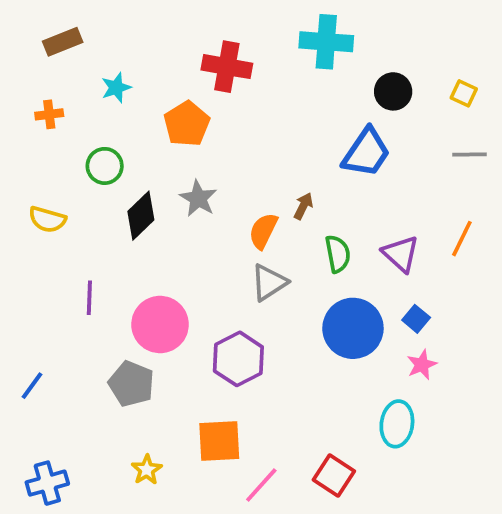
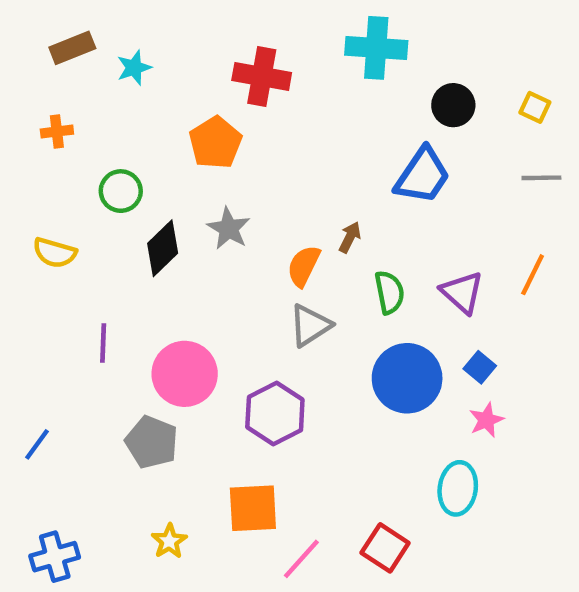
cyan star: (116, 88) -> (134, 68), moved

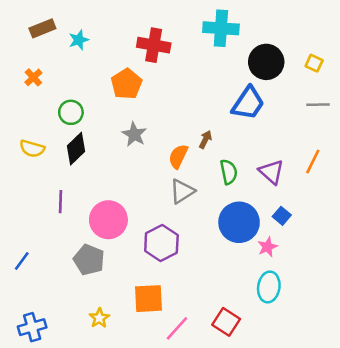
black circle: (453, 105) -> (266, 62), size x1.4
orange cross: (57, 132) -> (33, 77), turned -36
black diamond: (163, 248) -> (76, 149), moved
pink star: (486, 420) -> (268, 247), moved

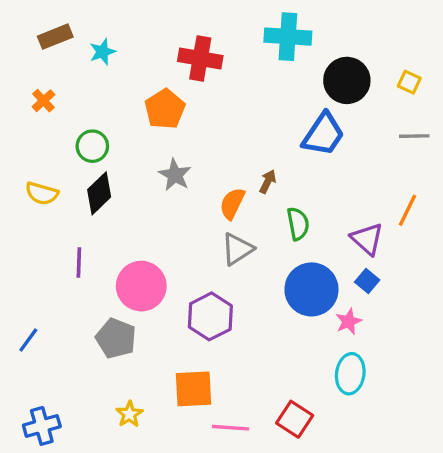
purple triangle: (271, 172) -> (367, 239), moved
pink line: (177, 328) -> (231, 428), turned 52

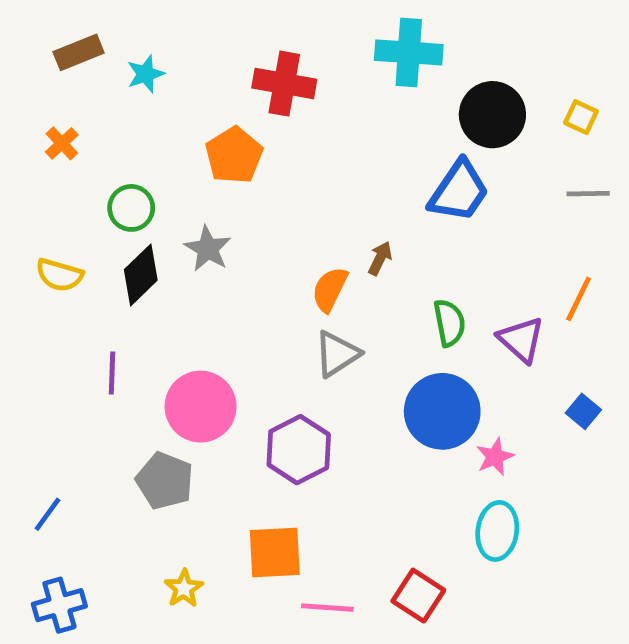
gray star: (175, 175) -> (208, 249), moved
green semicircle: (298, 224) -> (449, 323), moved
blue square: (367, 281) -> (583, 411), moved
blue line: (28, 340) -> (47, 514), moved

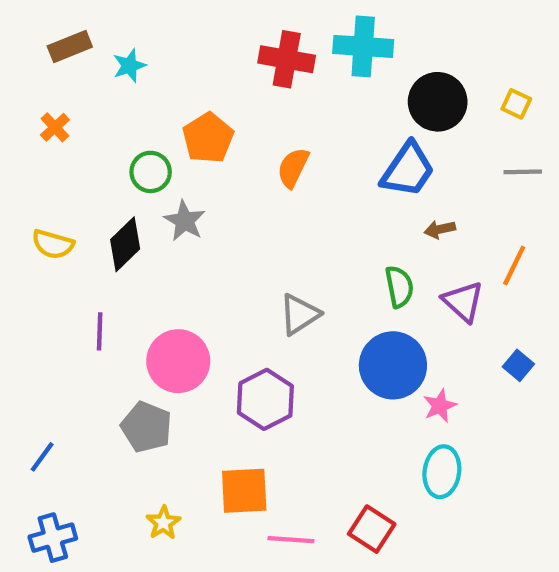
red cross: (284, 84) -> (287, 59), moved
green circle: (131, 208) -> (151, 172), moved
brown arrow: (380, 258) -> (440, 229), moved, turned -128
orange semicircle: (330, 289) -> (293, 168), moved

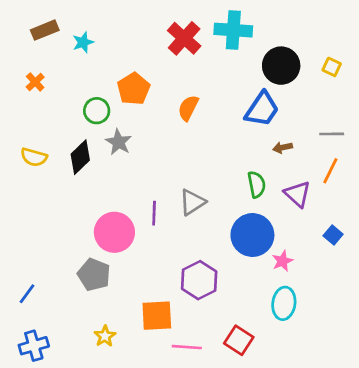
red cross: (287, 59) -> (184, 38), turned 32
gray line: (523, 172) -> (332, 134), moved
purple line: (100, 331) -> (154, 213), moved
purple hexagon: (265, 399) -> (199, 280), moved

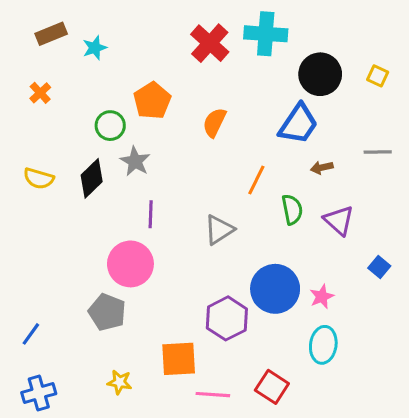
orange line: (330, 171) -> (256, 180), moved
purple line: (154, 213) -> (151, 214), moved
blue circle: (252, 235) -> (275, 289), moved
yellow star: (105, 336) -> (120, 382), turned -30

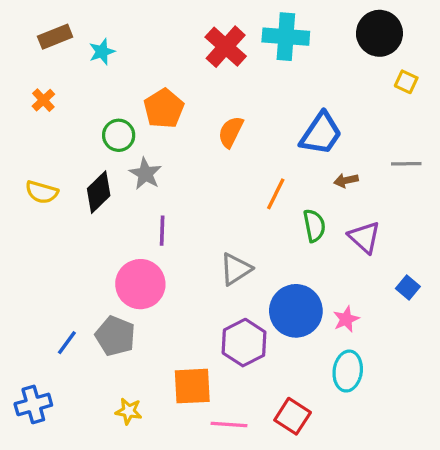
black circle: (320, 74) -> (379, 33), moved
gray triangle: (219, 230) -> (236, 269), moved
blue line: (31, 334) -> (67, 343), moved
blue cross: (39, 393) -> (33, 404), moved

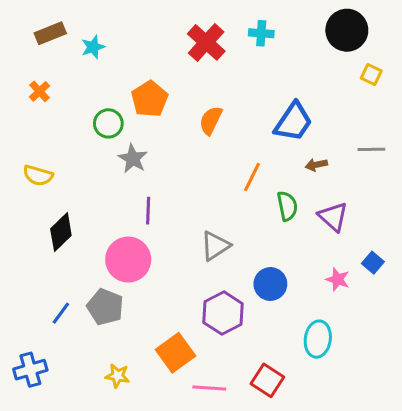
cyan cross: (286, 37) -> (261, 33), size x0.6
black diamond: (99, 192) -> (61, 232), moved
blue circle: (296, 311) -> (270, 284), size x0.7
pink star: (346, 319) -> (338, 279), moved, turned -30
orange square: (192, 386) -> (176, 353), turned -33

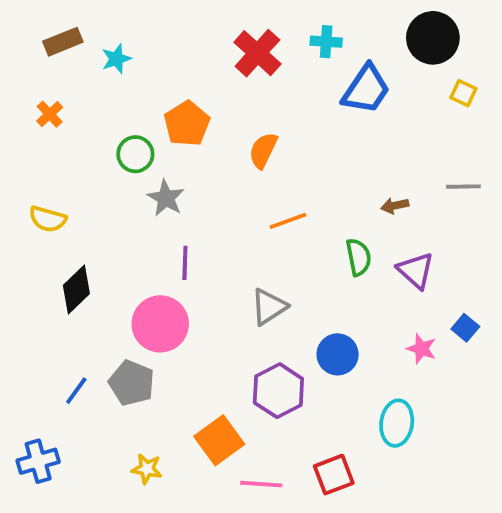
blue trapezoid: (293, 122) -> (366, 89), moved
orange line: (252, 177) -> (288, 221), moved, turned 44
red square: (267, 380) -> (334, 475), turned 36

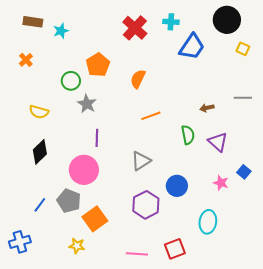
brown rectangle: (63, 42) -> (33, 22), turned 30
yellow semicircle: (48, 219) -> (39, 112), moved
orange square: (219, 440) -> (95, 219), moved

